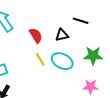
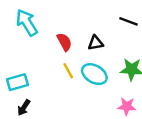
black line: (81, 21) -> (129, 21), moved

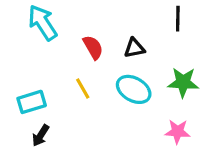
black line: (129, 21) -> (178, 19), turned 72
yellow line: (68, 71) -> (83, 89), moved

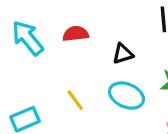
red semicircle: (93, 47) -> (76, 34), moved, turned -60

